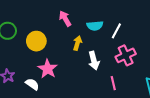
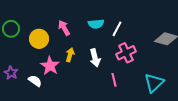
pink arrow: (65, 18) -> (64, 28), moved
yellow arrow: (77, 43) -> (70, 55), moved

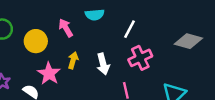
cyan semicircle: (96, 24) -> (95, 15), moved

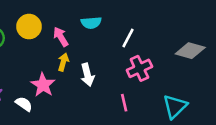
yellow circle: (36, 41) -> (29, 27), moved
yellow arrow: (73, 60) -> (63, 62), moved
white arrow: (103, 64) -> (87, 75), moved

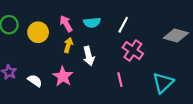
cyan semicircle: (91, 23) -> (92, 23), moved
yellow circle: (29, 27) -> (38, 32), moved
pink cross: (139, 68) -> (133, 51), turned -30
pink star: (43, 85) -> (63, 76), moved

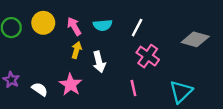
yellow circle: (38, 32) -> (43, 23), moved

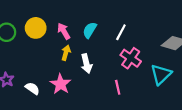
cyan semicircle: (103, 25) -> (90, 30), turned 126
cyan triangle: (181, 92) -> (161, 74), moved

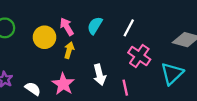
yellow circle: (36, 28) -> (45, 37), moved
white arrow: (86, 64) -> (100, 75), moved

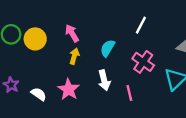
cyan semicircle: (95, 26) -> (108, 48), moved
white line: (129, 28) -> (141, 25), moved
yellow circle: (45, 37) -> (35, 39), moved

